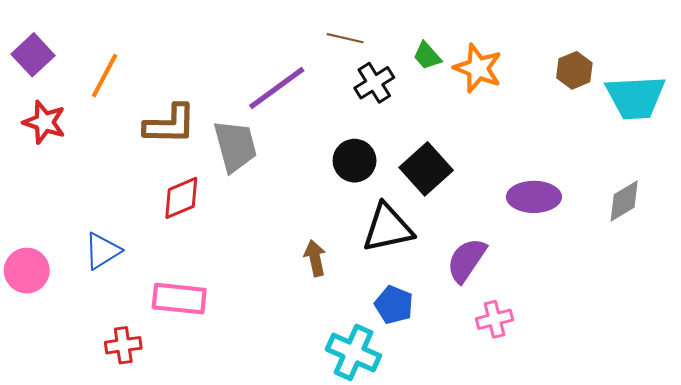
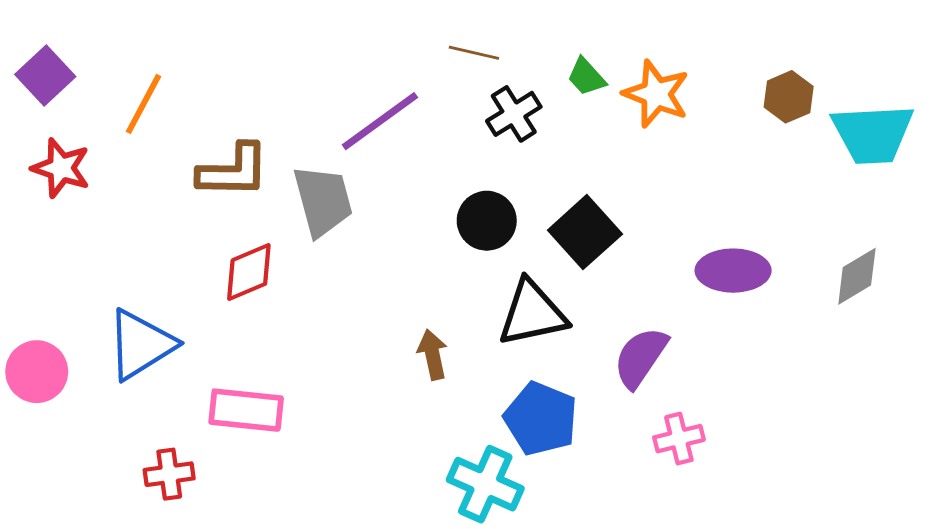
blue triangle: (102, 251) -> (141, 345), size x1.4
blue pentagon: (394, 305) -> (541, 419), size x1.4

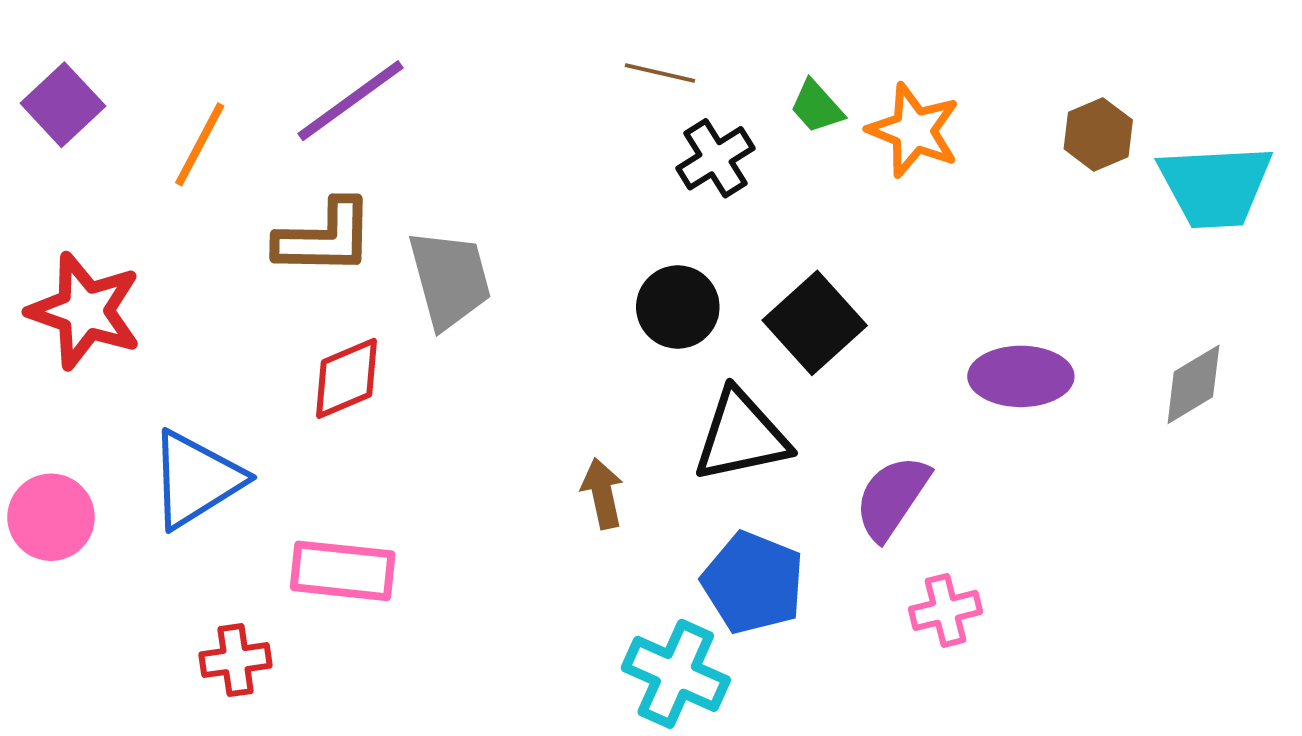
purple line: (380, 121) -> (351, 101), moved
red star: (61, 168) -> (85, 311), moved, size x1.4

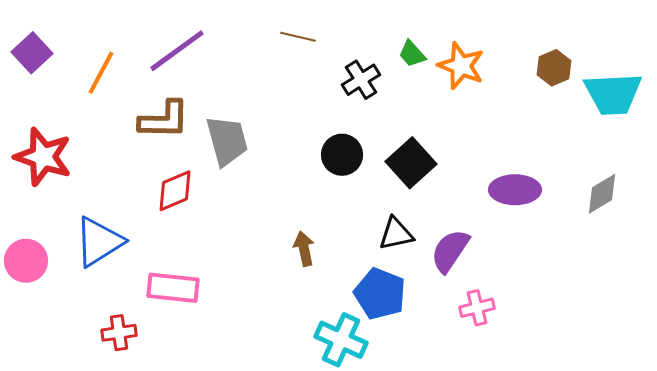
brown line: (660, 73) -> (298, 37), moved
black triangle: (741, 436) -> (396, 234), moved, size x0.7

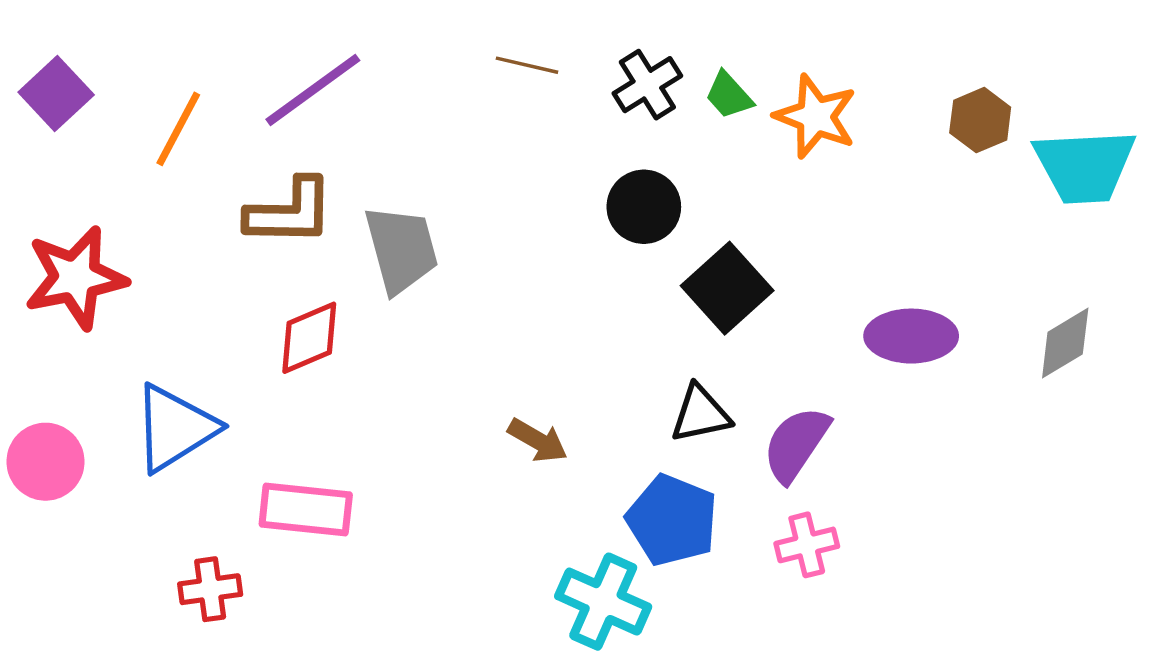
black cross: (361, 80) -> (647, 85), moved
black circle: (342, 155) -> (644, 207), moved
red star: (43, 157) -> (76, 278), turned -30
brown arrow: (304, 249) -> (538, 440), turned 132
pink cross: (477, 308) -> (807, 545), moved

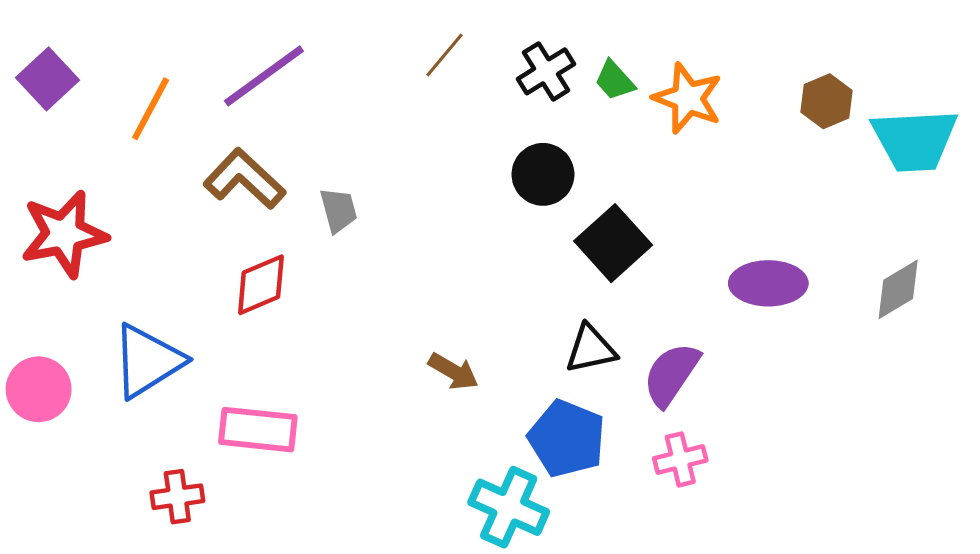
brown line: (527, 65) -> (444, 55), turned -63
brown L-shape: (290, 212) -> (245, 179), turned -138
gray trapezoid: (401, 249) -> (339, 210), size x0.6

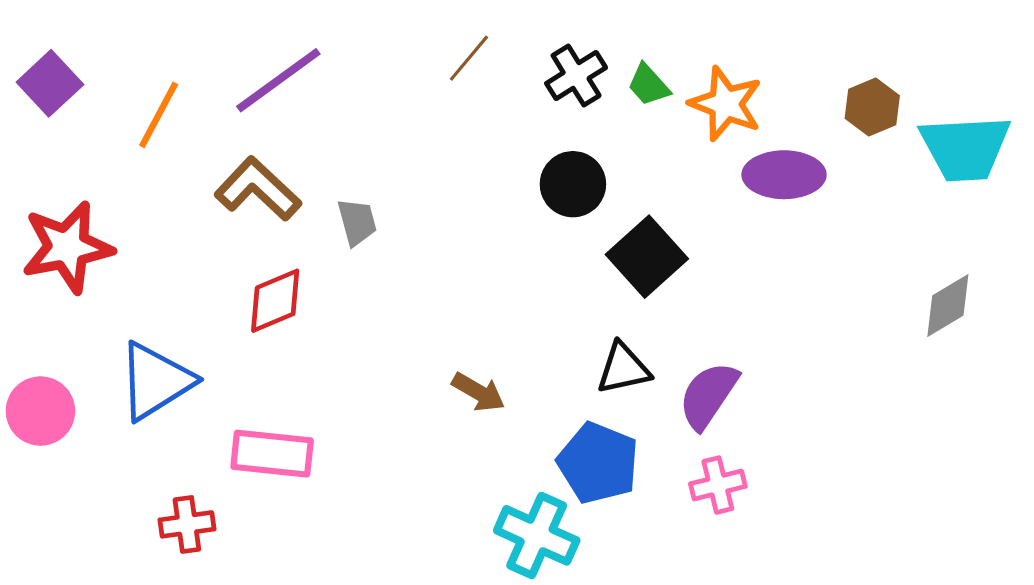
purple ellipse: (768, 283) -> (784, 175), moved

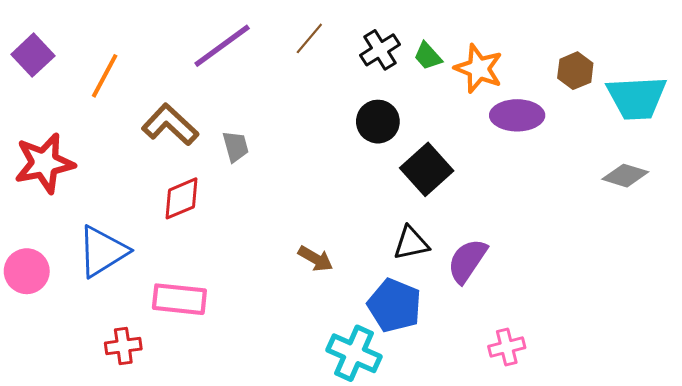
purple line: (278, 80) -> (222, 46), moved
gray diamond: (948, 305) -> (625, 176), moved, turned 48
pink cross: (718, 485) -> (507, 347), moved

